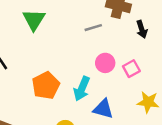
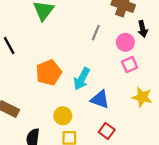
gray line: (93, 28) -> (96, 33), moved, turned -56
pink circle: (105, 63) -> (125, 42), moved

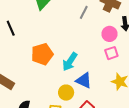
gray line: (96, 33) -> (84, 12), moved
yellow circle: (63, 116) -> (66, 93), moved

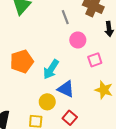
gray line: (84, 12) -> (65, 17), turned -48
pink circle: (110, 34) -> (78, 40), moved

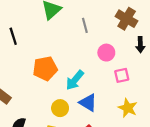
gray line: (65, 17) -> (85, 25), moved
yellow circle: (47, 102) -> (60, 108), moved

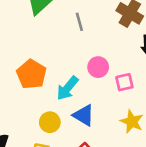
pink circle: (106, 53) -> (98, 67), moved
orange pentagon: (45, 68) -> (31, 74), turned -30

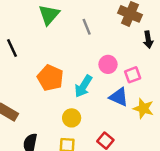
blue triangle: (84, 115) -> (119, 97), moved

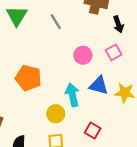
pink square: (133, 75) -> (114, 52), moved
cyan arrow: (83, 86) -> (72, 95), moved, turned 145

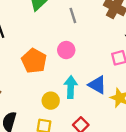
pink circle: (83, 55) -> (66, 50), moved

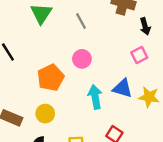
orange pentagon: (34, 61) -> (51, 78), turned 30
yellow circle: (51, 101) -> (45, 114), moved

